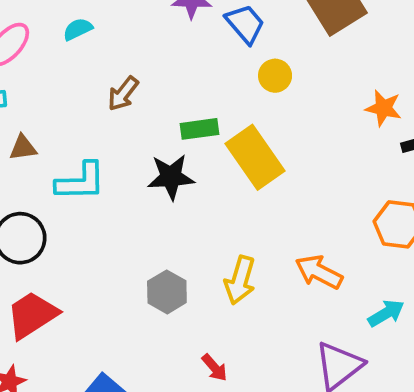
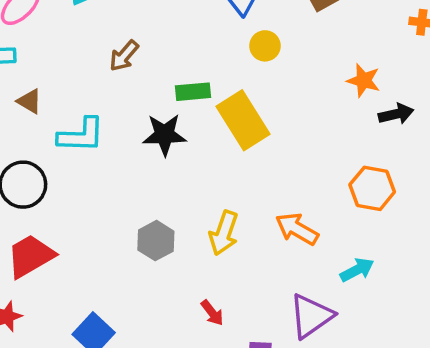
brown triangle: (23, 148) -> (29, 101), turned 36
red arrow: (215, 368) -> (212, 313), moved

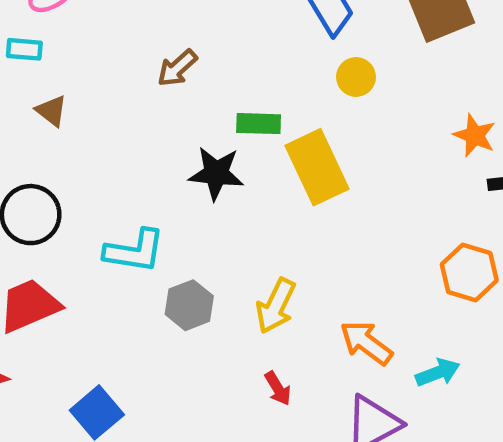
cyan L-shape: (81, 135) -> (134, 251), moved
orange arrow: (297, 229) -> (366, 343), moved
red arrow: (212, 313) -> (278, 388), moved

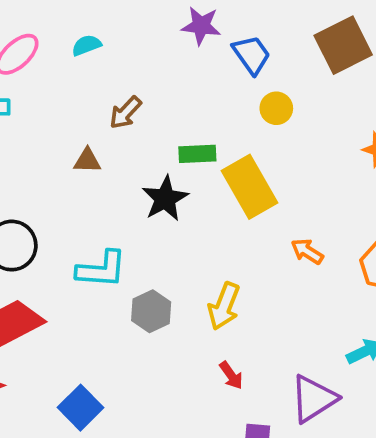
brown triangle: (51, 111) -> (87, 161), moved, turned -32
black star: (216, 173) -> (165, 199), turned -30
orange arrow: (366, 343) -> (307, 251), moved, size x0.7

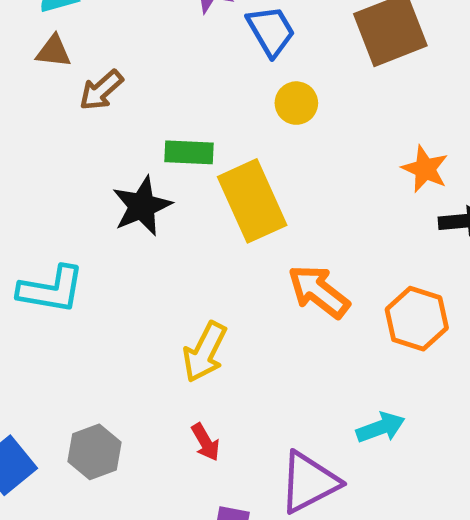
brown triangle: (87, 161) -> (54, 51), moved
orange arrow: (307, 251) -> (319, 291), size x1.5
gray hexagon: (151, 311) -> (94, 452), moved

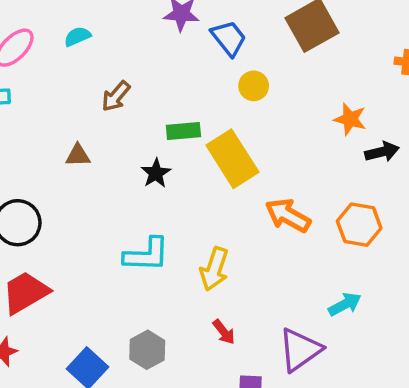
brown triangle: (54, 51) -> (78, 155), moved
black star: (142, 206) -> (156, 173), size x0.7
cyan L-shape: (51, 289) -> (146, 255), moved

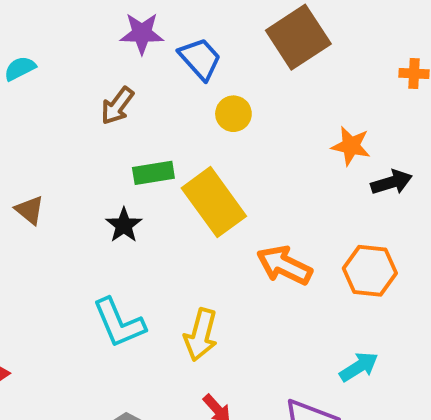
brown arrow: (116, 96) -> (117, 106), moved
brown triangle: (78, 155) -> (30, 210), turned 44
cyan L-shape: (146, 255) -> (119, 323), turned 69

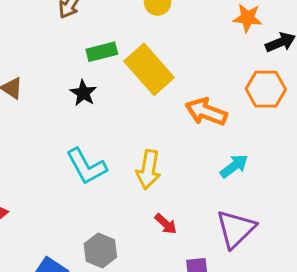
orange hexagon: (370, 271) -> (266, 89), moved
cyan arrow: (359, 367) -> (234, 166), moved

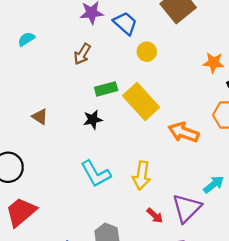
black star: (83, 93) -> (93, 120), turned 30
cyan arrow: (234, 166) -> (214, 184), moved
purple triangle: (236, 229) -> (187, 208), moved

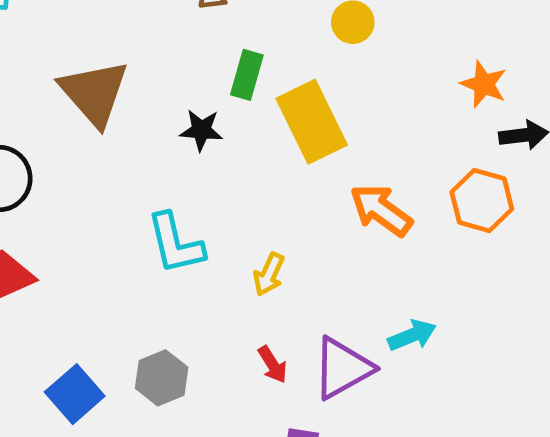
green rectangle: (106, 89) -> (247, 75), turned -75
brown triangle: (40, 117) -> (94, 93), size x2.0
yellow arrow: (142, 176) -> (269, 274), size x0.7

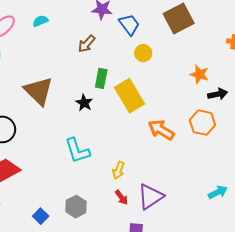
black star: (201, 130) -> (84, 103), turned 30
yellow arrow: (269, 274) -> (118, 170), moved
cyan arrow: (412, 335) -> (218, 192), moved
blue square: (75, 394) -> (41, 216), size x0.7

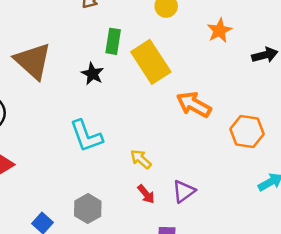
orange star: (199, 74) -> (219, 31), moved, turned 30
orange hexagon: (202, 123) -> (247, 132), moved
yellow arrow: (118, 170) -> (141, 159), turned 114
purple triangle: (150, 197) -> (184, 191), size x0.7

